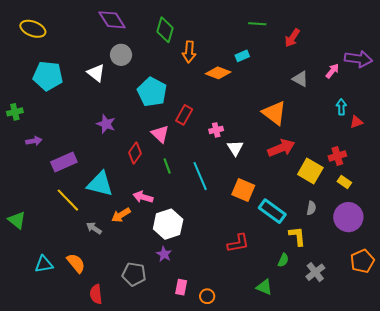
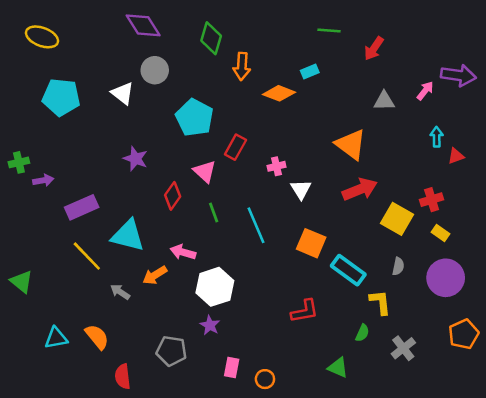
gray triangle: (300, 79) -> (384, 101), turned -30
green cross: (15, 112) -> (19, 162), moved

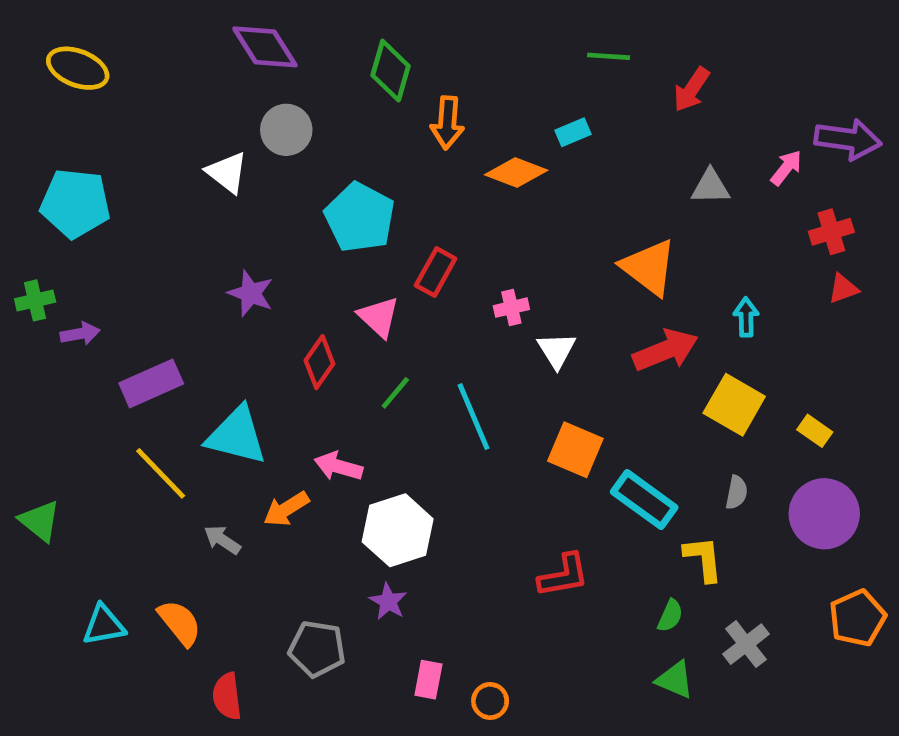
cyan pentagon: (61, 97) -> (75, 203), moved
cyan arrow: (437, 137) -> (746, 317), moved
red cross: (432, 200) -> (831, 232), moved
green line: (214, 212) -> (395, 393), turned 60
green triangle: (338, 368) -> (675, 680), moved

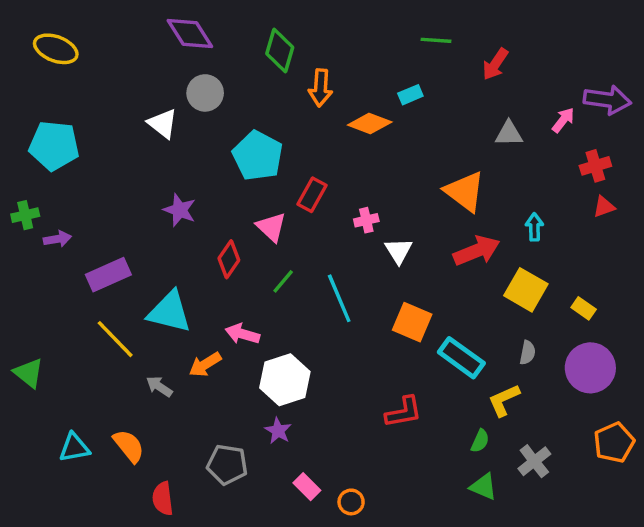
yellow L-shape: (703, 559) -> (504, 400), turned -108
pink rectangle: (428, 680) -> (307, 487), turned -56

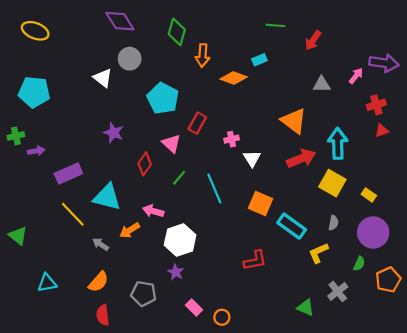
cyan arrow: (534, 227) -> (338, 143), size x1.8
green semicircle: (480, 441) -> (359, 264), moved
orange semicircle: (129, 446) -> (98, 282), moved, turned 80

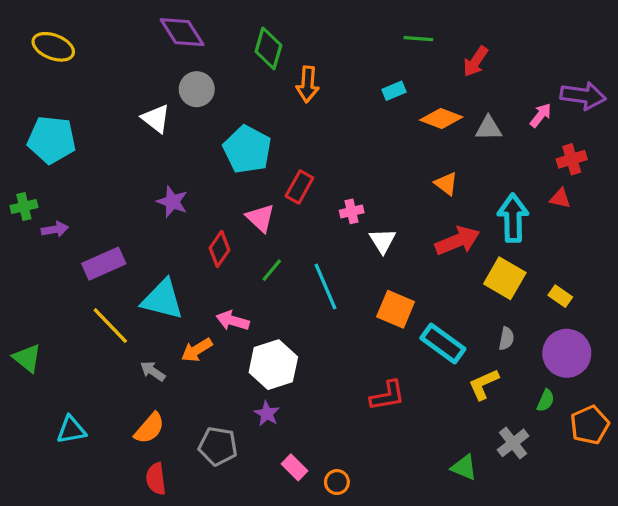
orange diamond: (234, 78) -> (441, 119), moved
orange triangle: (294, 121) -> (446, 184), size x0.6
red triangle: (382, 131) -> (560, 198), moved, turned 32

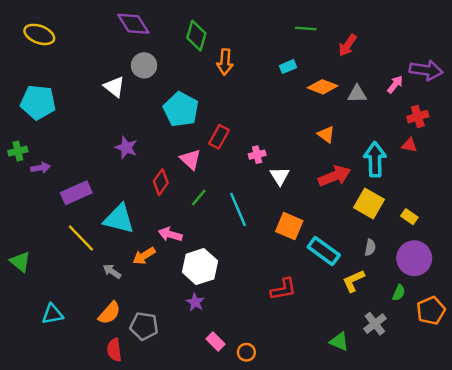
gray pentagon: (218, 446) -> (144, 326), moved

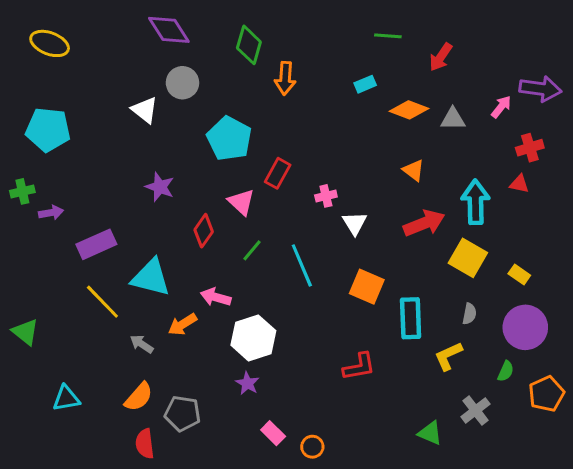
cyan rectangle: (324, 251) -> (411, 318), turned 52

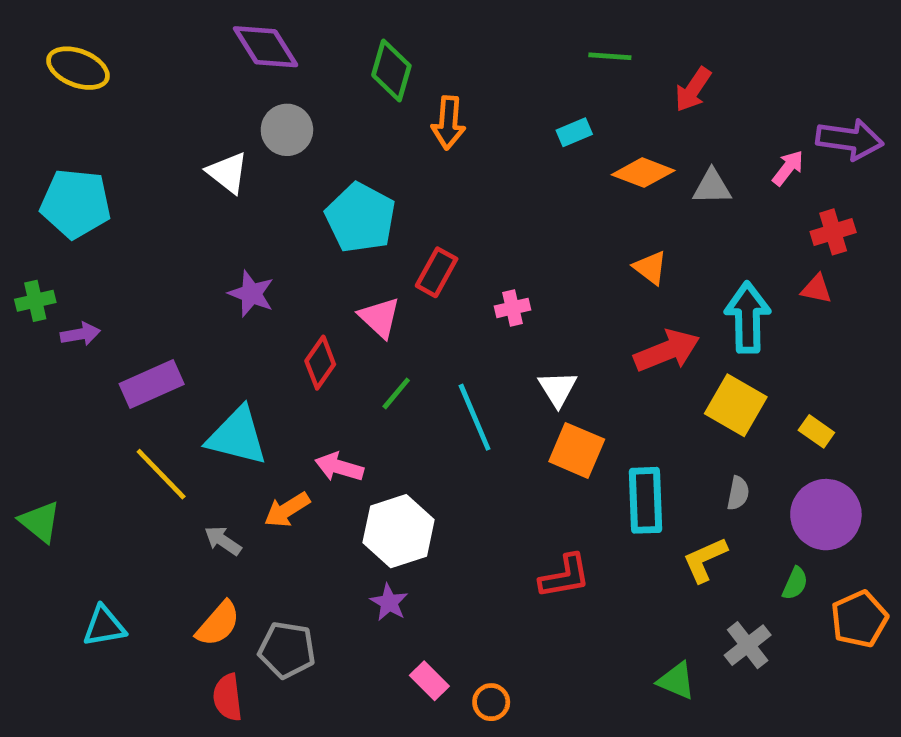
white triangle: (355, 223) -> (558, 389), moved

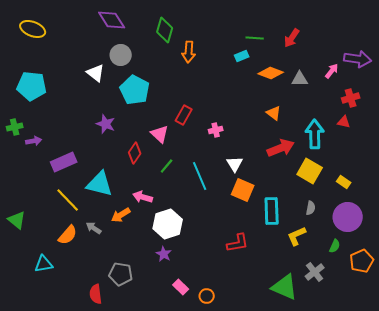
green line: (610, 56) -> (255, 38), moved
cyan pentagon: (361, 218) -> (135, 90), moved
orange semicircle: (218, 624) -> (68, 235), moved
green triangle: (676, 681) -> (285, 287), size x1.6

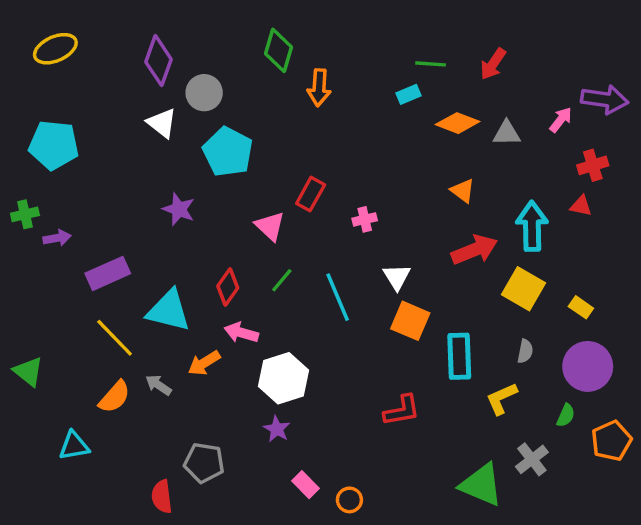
purple diamond: (112, 20) -> (158, 61), moved, turned 52
yellow ellipse: (33, 29) -> (55, 49), turned -45
red diamond: (135, 153) -> (228, 287), moved

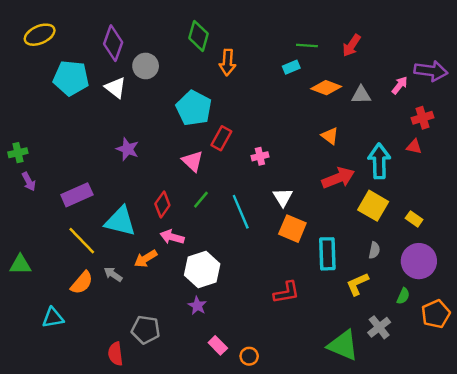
cyan pentagon: (54, 145) -> (71, 78), moved
cyan pentagon: (228, 152) -> (194, 108), moved
purple arrow: (57, 238) -> (29, 182), moved, turned 72
green triangle: (28, 371) -> (20, 265), turned -40

